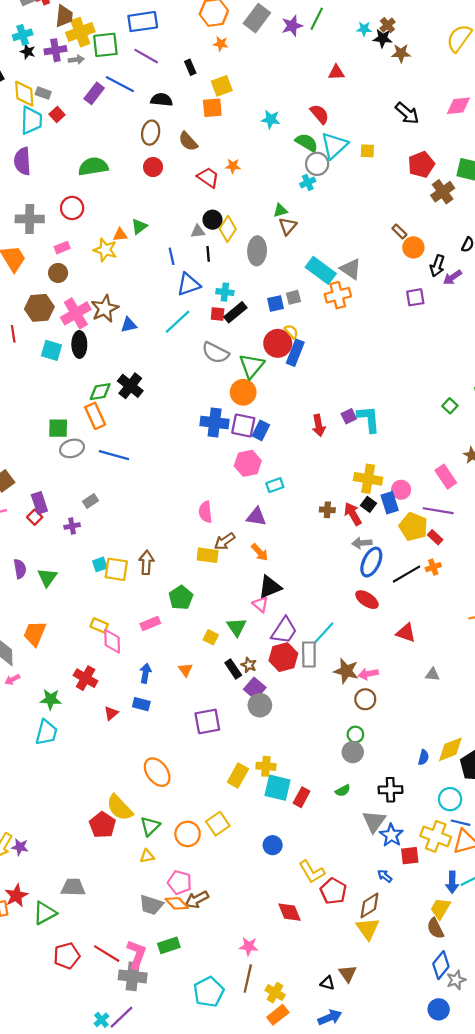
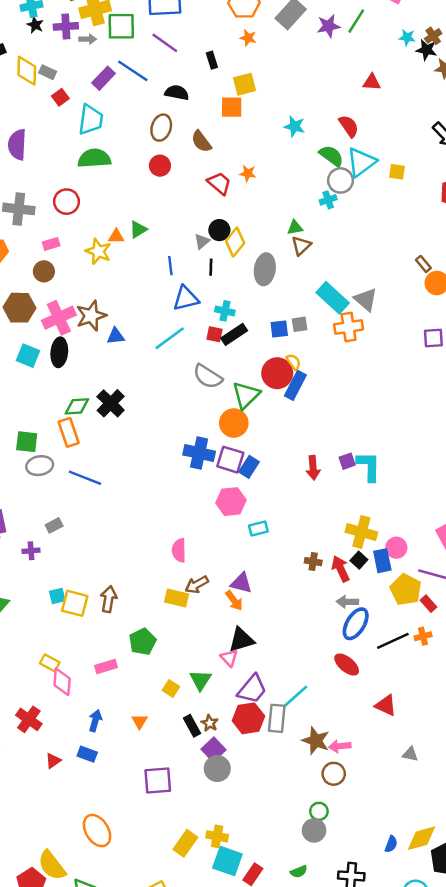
cyan trapezoid: (31, 120) -> (91, 120), moved
gray triangle: (198, 231) -> (202, 241), turned -40
purple triangle: (256, 517) -> (241, 583), moved

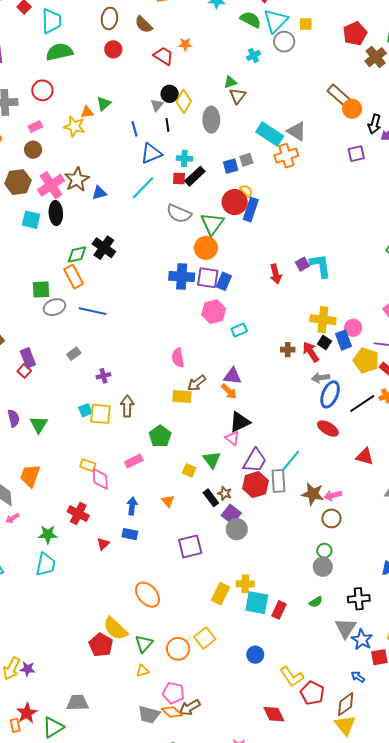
gray circle: (340, 180) -> (284, 42), moved
brown rectangle: (423, 264) -> (339, 95), size x1.6
purple cross: (31, 551) -> (103, 376), moved

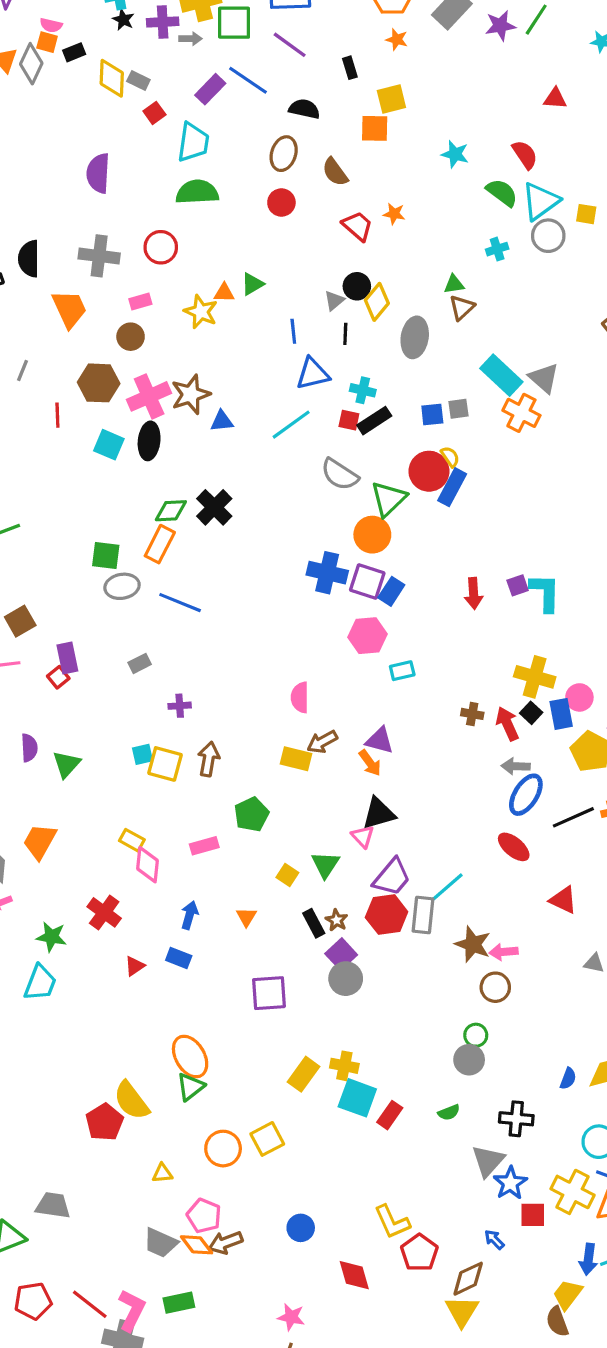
orange cross: (286, 156) -> (521, 413), turned 35
orange rectangle: (74, 277) -> (160, 544), turned 45
green triangle: (144, 644) -> (191, 1087), moved
blue circle: (255, 655) -> (301, 1228), moved

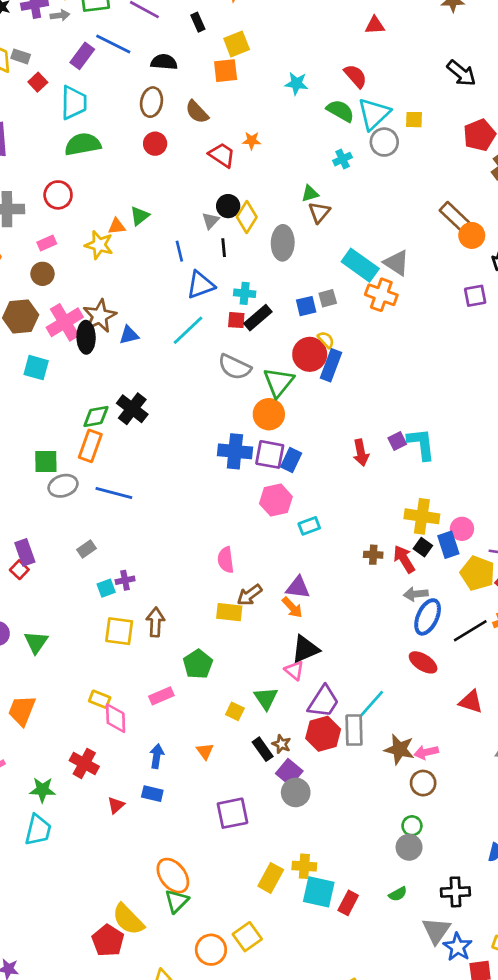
black ellipse: (149, 441) -> (86, 337), moved
cyan square: (143, 754) -> (106, 588), moved

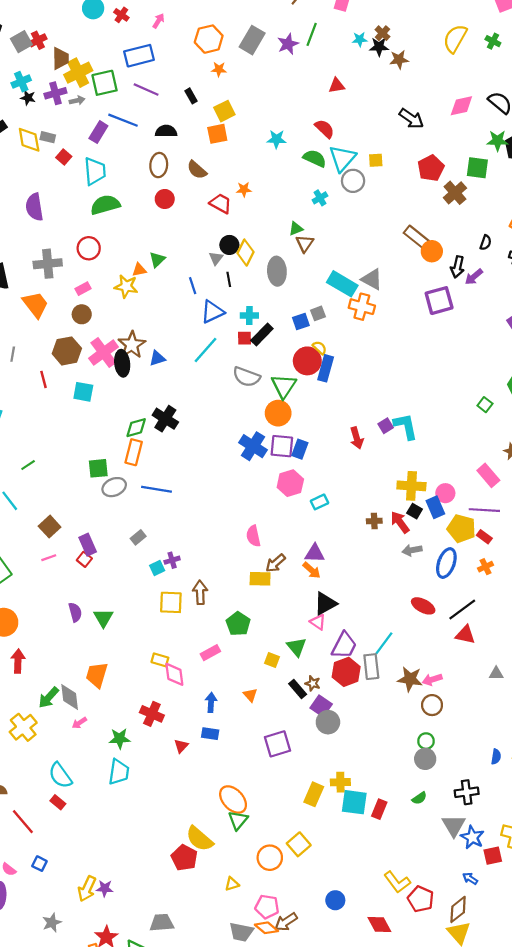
purple square: (475, 296) -> (439, 301), size x1.5
blue cross: (235, 451) -> (253, 446), turned 32
blue ellipse: (428, 617) -> (446, 563), moved
black line: (470, 631) -> (462, 609), moved

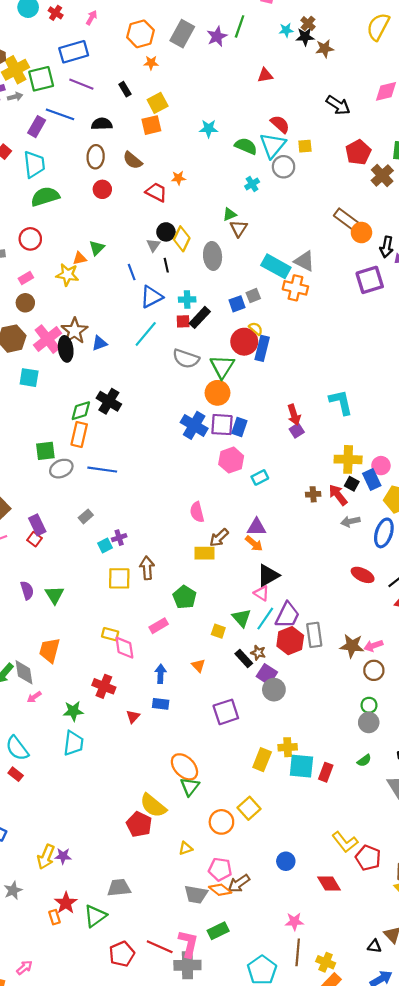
red semicircle: (325, 129) -> (280, 124), moved
purple square: (386, 426) -> (297, 431), moved
cyan line: (384, 643) -> (265, 619), moved

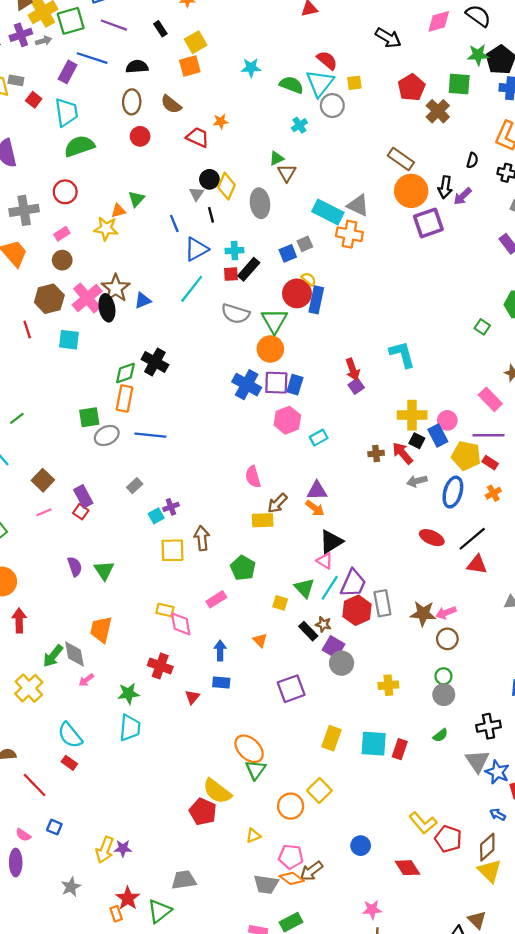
orange circle: (361, 233) -> (411, 191), moved, size x1.5
yellow cross: (288, 747) -> (388, 685), moved

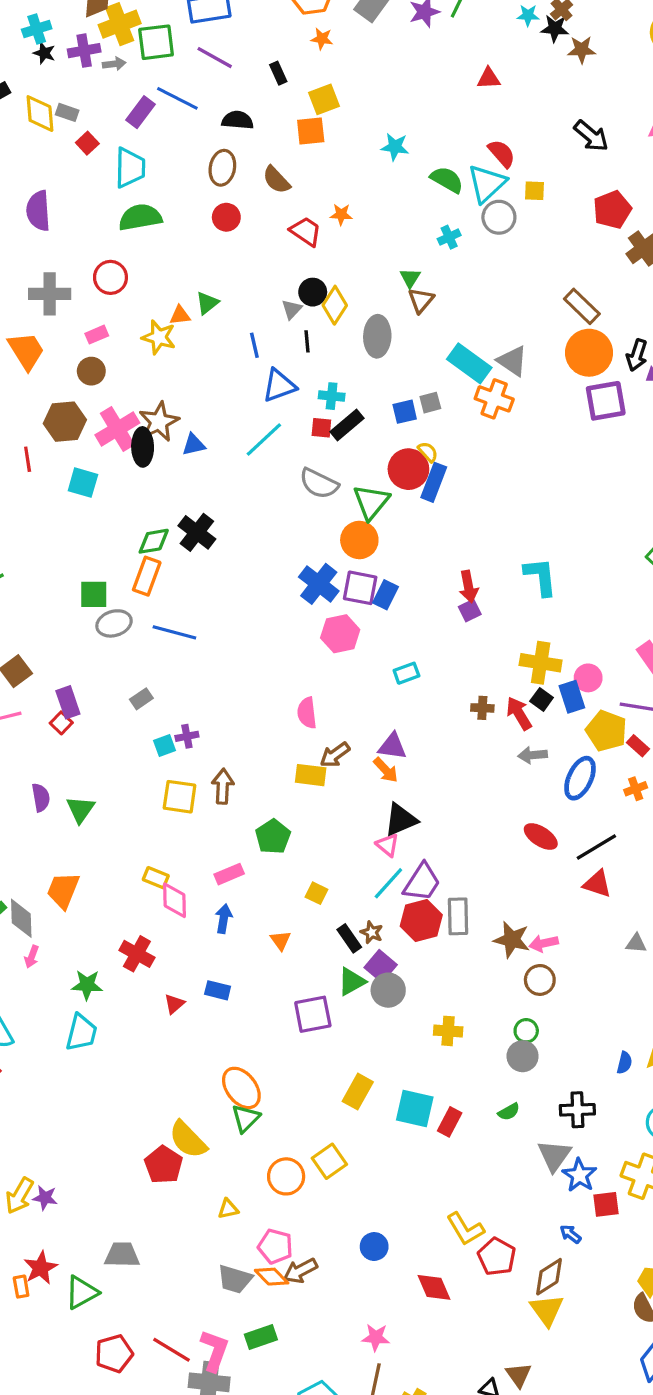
green triangle: (277, 158) -> (410, 278), turned -42
pink hexagon: (287, 420) -> (340, 634), moved
green triangle: (304, 588) -> (352, 981), moved, turned 35
blue arrow: (220, 651) -> (224, 919), moved
pink arrow: (86, 680) -> (32, 957), turned -42

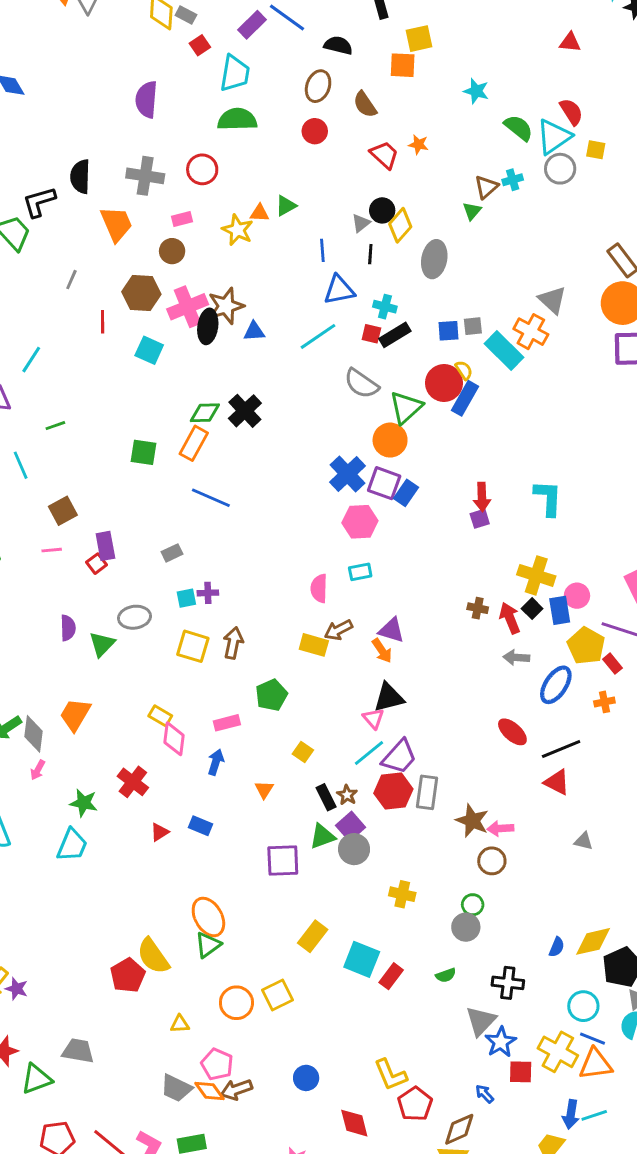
brown triangle: (421, 300) -> (486, 187), moved
cyan rectangle: (469, 363) -> (504, 351), moved
gray ellipse: (114, 623) -> (135, 617), moved
cyan rectangle: (406, 673) -> (360, 572), moved

